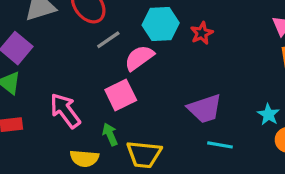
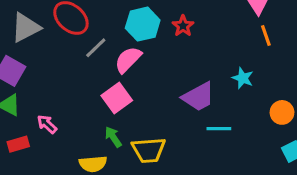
pink arrow: (65, 111) -> (47, 124), moved, size x0.6
cyan star: (268, 115) -> (243, 78), moved

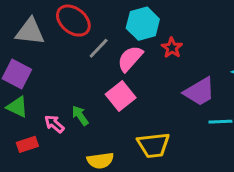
red star: (183, 26) -> (172, 48), moved
gray triangle: (26, 28) -> (30, 32), turned 36
green arrow: (113, 137) -> (80, 116), moved

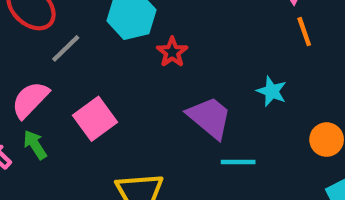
pink semicircle: (130, 59) -> (30, 100), moved
purple trapezoid: (199, 92) -> (209, 117), turned -112

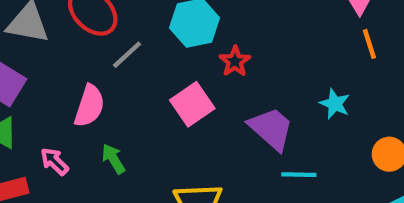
pink semicircle: (30, 100) -> (89, 106), turned 153
pink square: (95, 119) -> (192, 104), moved
green arrow: (35, 145) -> (113, 159), moved

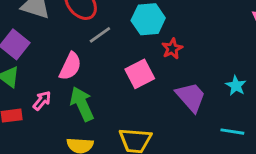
green arrow: (113, 159) -> (82, 104), size x1.6
pink arrow: (54, 161) -> (42, 101), turned 78
cyan line: (299, 175) -> (232, 132), moved

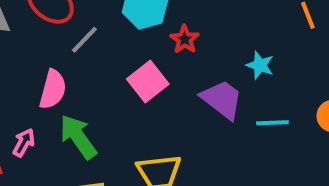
cyan star: (236, 86) -> (260, 65), moved
cyan line: (232, 132) -> (272, 123), moved

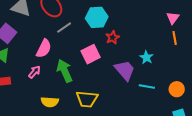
green arrow: (78, 137) -> (65, 71), moved
pink arrow: (24, 143) -> (34, 72), moved

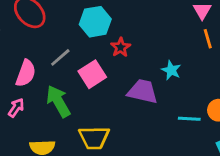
gray line: (64, 28) -> (60, 57), moved
purple trapezoid: (125, 70) -> (143, 91), turned -30
cyan line: (147, 86) -> (189, 119), moved

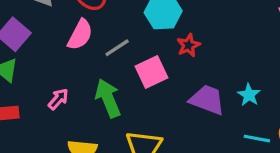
cyan star: (171, 70) -> (249, 95), moved
pink semicircle: (26, 73) -> (80, 35), moved

